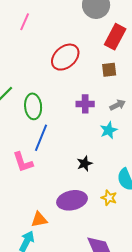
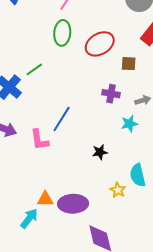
brown square: (109, 70) -> (129, 64), moved
green ellipse: (33, 106) -> (62, 33), moved
purple ellipse: (72, 200) -> (73, 204), moved

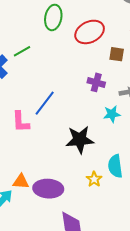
black star: (100, 152) -> (80, 140), size x1.8

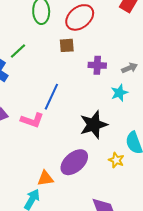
brown square: (117, 54) -> (67, 45), moved
pink L-shape: (21, 122) -> (32, 120), turned -55
purple ellipse: (48, 189) -> (74, 162), moved, turned -32

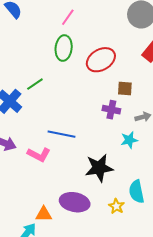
brown square: (67, 45) -> (125, 89), moved
blue line: (51, 97) -> (61, 134), turned 68
purple ellipse: (74, 162) -> (75, 202), turned 44

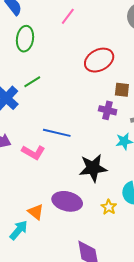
green ellipse: (64, 48) -> (25, 39), moved
orange triangle: (44, 214) -> (36, 212), turned 36

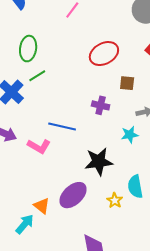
green ellipse: (25, 39) -> (28, 49), moved
purple cross: (108, 110) -> (101, 105), moved
purple ellipse: (67, 201) -> (73, 195), turned -56

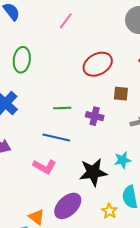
green line: (37, 76) -> (62, 108), moved, turned 30
cyan star: (130, 135) -> (122, 160), moved
pink L-shape: (39, 146) -> (44, 166), moved

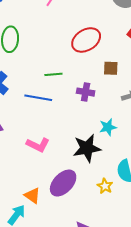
green line: (62, 108) -> (53, 74), moved
blue line: (56, 137) -> (38, 98), moved
cyan star: (122, 160) -> (108, 127), moved

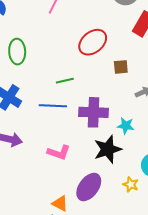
purple cross: (86, 92) -> (94, 112), moved, size x1.6
cyan star: (108, 127) -> (126, 126), turned 30

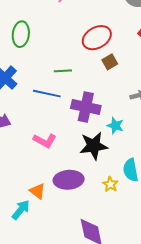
brown square: (121, 67) -> (110, 62), moved, turned -35
purple ellipse: (89, 187) -> (69, 180), turned 40

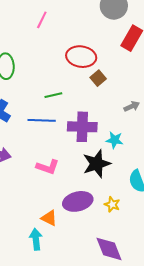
red ellipse: (97, 38) -> (81, 57), turned 48
yellow star: (110, 184) -> (112, 204), moved
cyan arrow: (21, 210) -> (36, 239), turned -35

